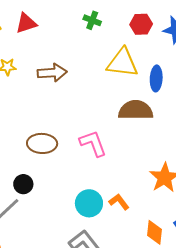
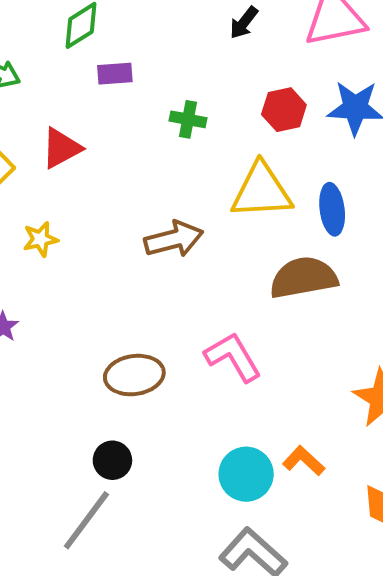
brown arrow: (52, 73) -> (174, 239), moved

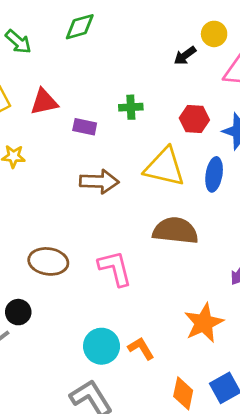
purple rectangle: (115, 74) -> (85, 127), moved
green cross: (188, 119) -> (131, 107), turned -30
blue ellipse: (332, 209) -> (214, 174), moved

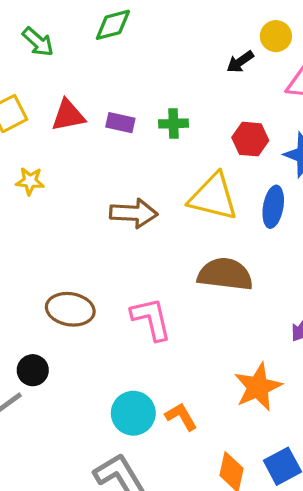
purple rectangle: (85, 127) -> (120, 123), moved

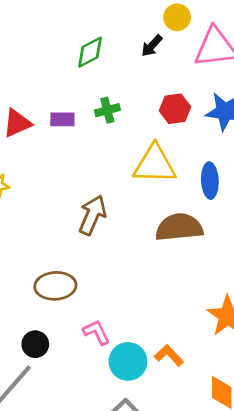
green diamond: (113, 25) -> (90, 52), moved
blue ellipse: (273, 207) -> (210, 181), moved
brown arrow: (134, 213) -> (92, 215), moved, turned -57
pink L-shape: (151, 319) -> (97, 332), moved, size x0.7

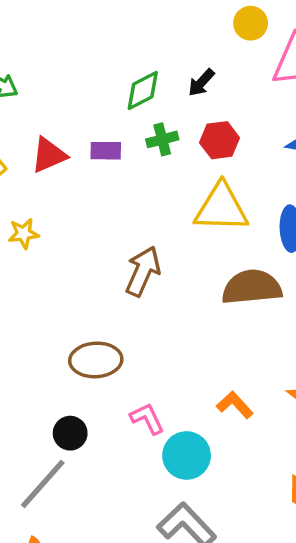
black arrow: (152, 46) -> (201, 83), moved
green diamond: (90, 52) -> (143, 91), moved
red hexagon: (175, 109) -> (220, 140), moved
orange L-shape: (169, 355) -> (235, 405), moved

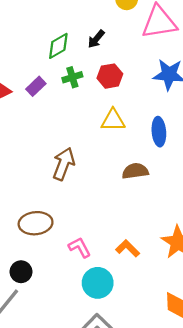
purple rectangle: (106, 151) -> (36, 86), turned -42
yellow triangle: (221, 208) -> (113, 120), size x0.7
brown semicircle: (252, 287) -> (135, 171), size x0.7
pink L-shape: (147, 419) -> (80, 247), moved

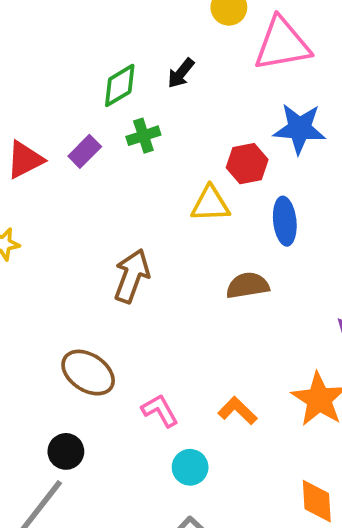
red hexagon: (110, 76) -> (247, 164), moved
brown ellipse: (36, 223) -> (88, 373), turned 40
cyan circle: (98, 283) -> (190, 467), size x0.7

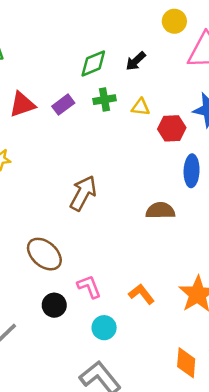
yellow triangle: (210, 204) -> (141, 107), moved, size x0.7
black circle: (66, 451) -> (54, 305), moved

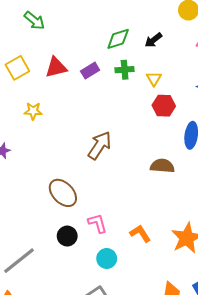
yellow triangle: (141, 107) -> (154, 79), turned 49
red hexagon: (172, 128) -> (164, 106), moved

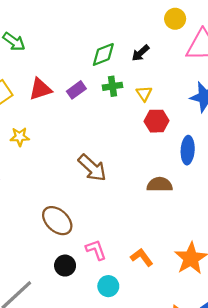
brown arrow: (100, 145) -> (92, 168), turned 104

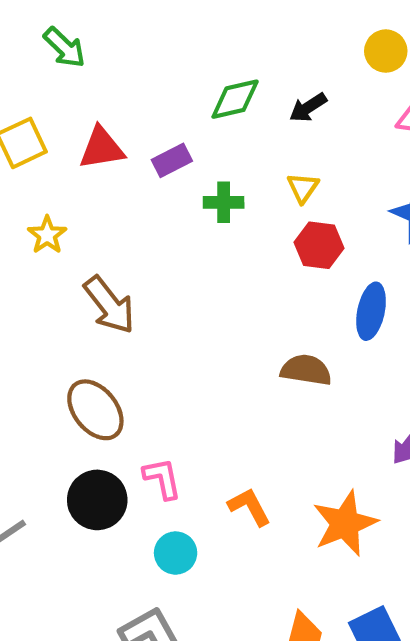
green cross: (112, 86) -> (224, 202), moved
yellow star: (20, 137) -> (47, 235), turned 30
brown arrow: (92, 168) -> (109, 305), moved
black circle: (65, 266) -> (97, 500), size x1.4

